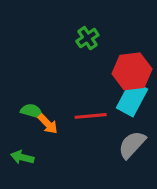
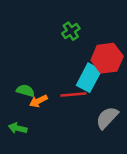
cyan rectangle: (132, 98) -> (89, 78), moved
orange arrow: (48, 124) -> (38, 101), turned 108

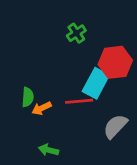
green semicircle: (25, 91) -> (28, 97), turned 78
green arrow: (18, 128) -> (49, 150), moved

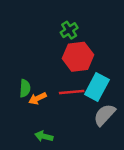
red hexagon: (115, 62) -> (78, 57), moved
cyan rectangle: (96, 83) -> (97, 87), moved

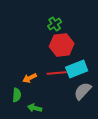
cyan rectangle: (97, 87) -> (77, 69), turned 40
green semicircle: (25, 88) -> (17, 95), moved

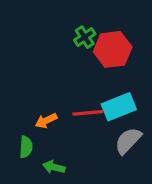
red hexagon: (62, 45) -> (113, 49), moved

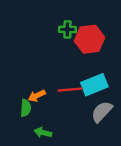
green cross: (85, 37) -> (67, 29), turned 35
green semicircle: (26, 147) -> (26, 108), moved

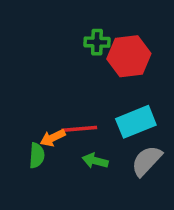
red line: (70, 90) -> (79, 129), moved
green arrow: (43, 133) -> (95, 161), moved

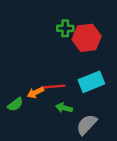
green semicircle: (37, 155) -> (15, 104), moved, turned 49
gray semicircle: (147, 161) -> (87, 125), moved

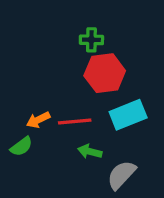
red hexagon: (87, 38) -> (105, 73), moved
orange arrow: (35, 92) -> (38, 120), moved

